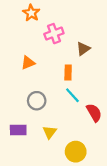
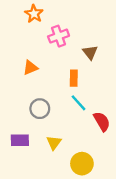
brown triangle: (83, 49) -> (90, 52), turned -32

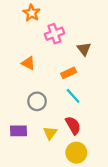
orange triangle: (30, 68) -> (28, 63), turned 48
orange rectangle: (74, 78) -> (69, 73), turned 64
red semicircle: (102, 121) -> (73, 125), moved

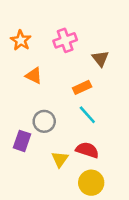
orange star: (32, 13) -> (21, 40), moved
red semicircle: (73, 125) -> (87, 150), turned -42
purple rectangle: (18, 131) -> (22, 141), moved, turned -70

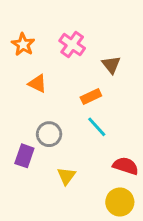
pink cross: (65, 40) -> (72, 45), turned -35
red semicircle: (87, 150) -> (126, 166), moved
yellow circle: (91, 183) -> (120, 202), moved

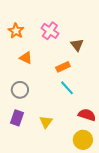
gray circle: (49, 134) -> (20, 90), moved
purple rectangle: (24, 156) -> (17, 118), moved

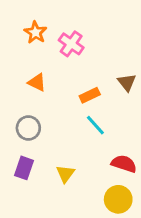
orange star: (16, 31) -> (35, 32), moved
brown triangle: (77, 45) -> (127, 82), moved

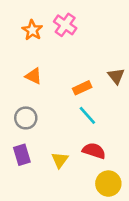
pink cross: (71, 44) -> (65, 25), moved
red semicircle: (124, 164) -> (94, 151), moved
purple rectangle: (24, 168) -> (22, 155), turned -36

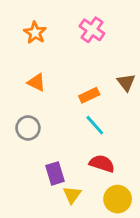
pink cross: (65, 25) -> (92, 30), moved
purple rectangle: (22, 155) -> (55, 173), moved
yellow triangle: (60, 160) -> (72, 195), moved

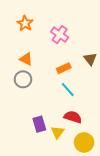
pink cross: (92, 30) -> (60, 35), moved
gray circle: (28, 128) -> (23, 79), moved
yellow triangle: (72, 195) -> (58, 132), moved

